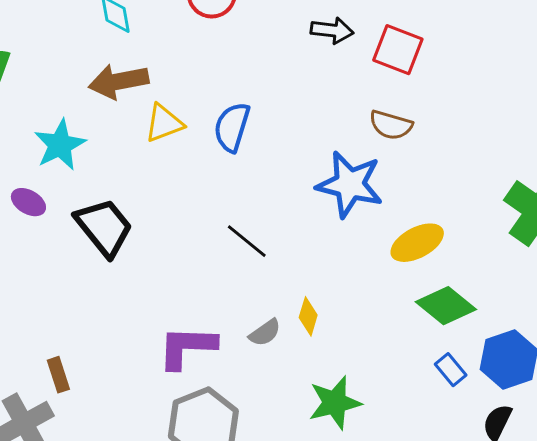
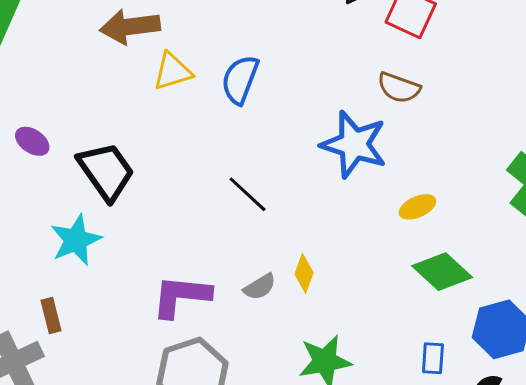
cyan star: (60, 145) -> (76, 240), moved
yellow ellipse: (417, 243) -> (417, 207), size x0.7
blue rectangle: (451, 370) -> (433, 358), moved, turned 40

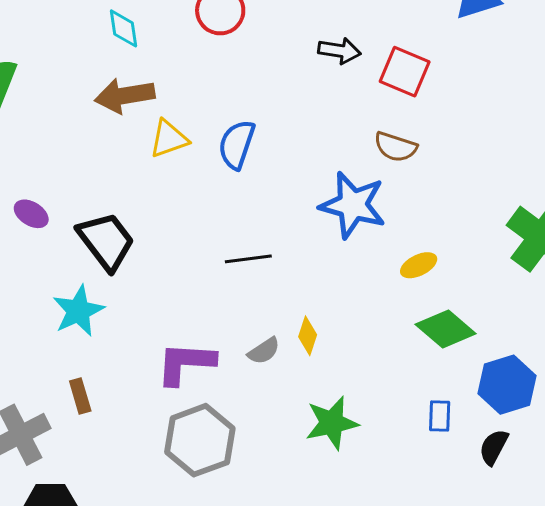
black line: (248, 194) -> (248, 259), turned -48
brown rectangle: (51, 315) -> (80, 396), moved

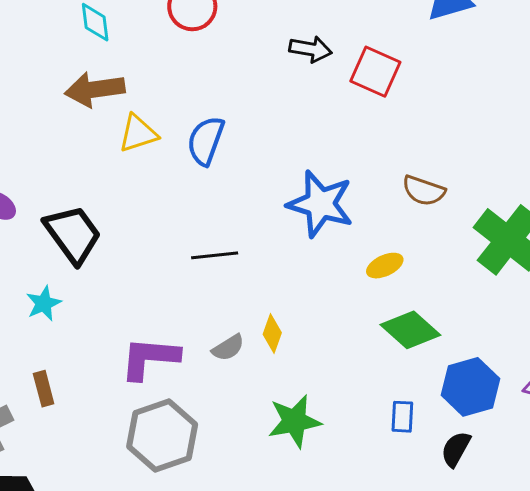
brown semicircle: (396, 147) -> (424, 191), moved
cyan star: (78, 311) -> (44, 303), size x0.7

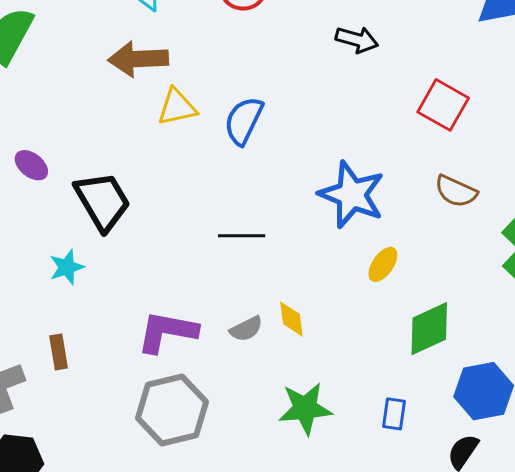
red square: (375, 72) -> (443, 105), moved
yellow ellipse: (385, 266) -> (383, 264), moved, turned -36
green diamond: (410, 330) -> (429, 329), turned -72
yellow diamond: (272, 334) -> (291, 319), turned -33
blue rectangle: (402, 417) -> (394, 414), moved

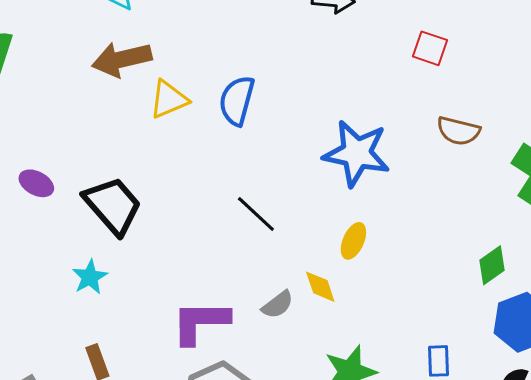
red square: (443, 105) -> (430, 48), size x0.7
black line: (242, 236) -> (256, 214), turned 54
yellow ellipse: (383, 264) -> (353, 241), moved
green diamond: (429, 329) -> (492, 265), moved, size x0.7

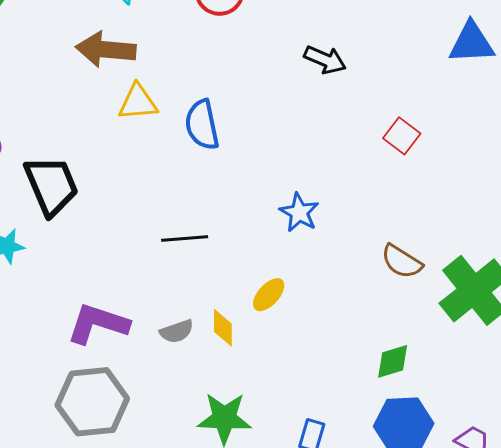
blue semicircle: (237, 101) -> (202, 125), turned -45
brown semicircle: (458, 131) -> (402, 261), moved
blue star: (357, 153) -> (299, 212), size x0.6
black line: (256, 214) -> (185, 238), turned -66

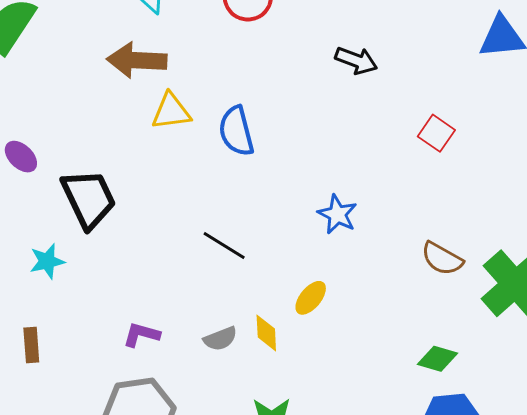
black line: (185, 238) -> (224, 246), turned 39
purple L-shape: (98, 324) -> (141, 335), size x0.6
green diamond: (393, 361) -> (437, 359), turned 36

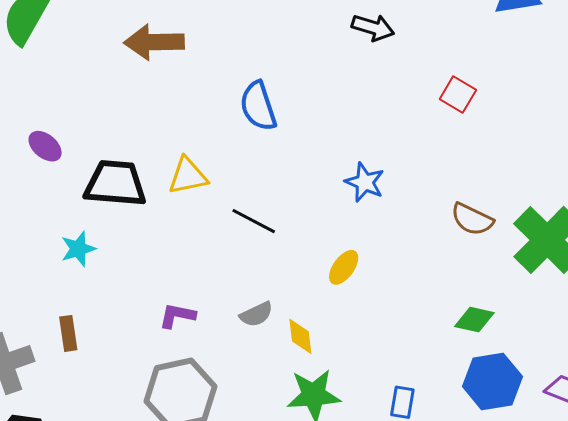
yellow triangle: (171, 112) -> (188, 176), moved
black trapezoid: (89, 199) -> (115, 184), turned -56
yellow diamond: (266, 333) -> (300, 336), moved

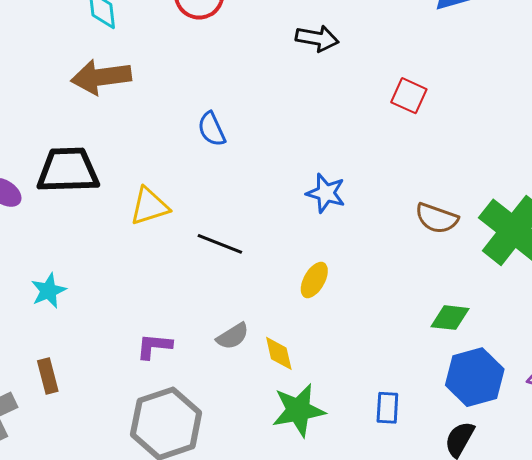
blue semicircle: (258, 106) -> (212, 129), size x0.7
black trapezoid: (115, 184) -> (68, 170), moved

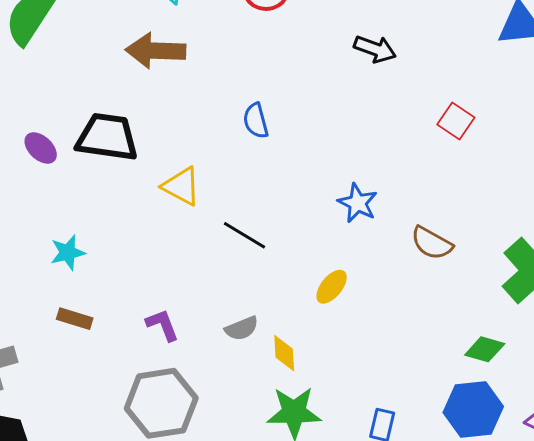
yellow triangle: (149, 206) -> (181, 186), turned 36
brown semicircle: (437, 218) -> (432, 243), moved
green diamond: (450, 318) -> (485, 349), moved
purple L-shape: (154, 346) -> (163, 325), turned 54
brown rectangle: (48, 376) -> (75, 319), moved, turned -68

